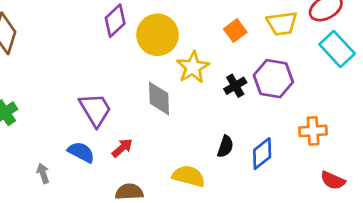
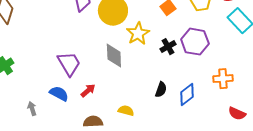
yellow semicircle: (189, 176) -> (126, 111), moved, size x0.7

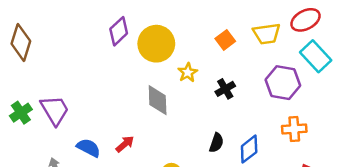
yellow star: (138, 34) -> (188, 73), size x0.7
purple hexagon: (195, 42) -> (283, 83), moved
purple trapezoid: (69, 64) -> (55, 110), moved

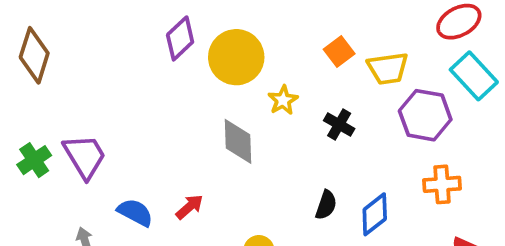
yellow trapezoid: (267, 34) -> (388, 68), moved
black cross: (225, 89) -> (339, 125), turned -30

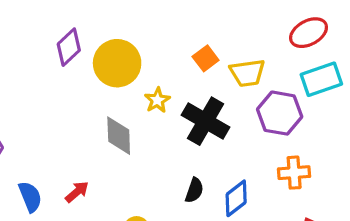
cyan rectangle: (474, 76) -> (321, 79), turned -66
black cross: (339, 125) -> (206, 121), size x1.8
blue semicircle: (135, 212) -> (30, 197), turned 40

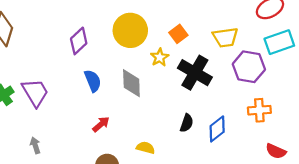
purple diamond: (69, 47) -> (79, 41), moved
orange square: (206, 58) -> (178, 34), moved
blue semicircle: (30, 197) -> (93, 81), moved

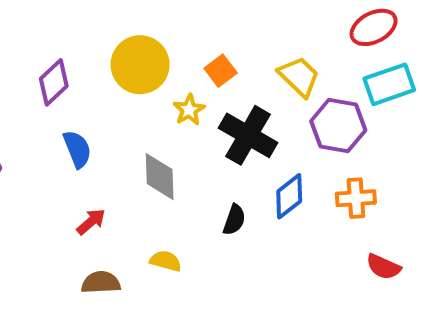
yellow trapezoid: (225, 37) -> (299, 76), turned -128
gray diamond: (131, 83) -> (160, 177), moved
blue diamond: (217, 129) -> (289, 196), moved

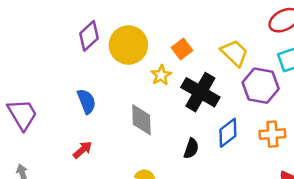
purple diamond: (54, 82) -> (89, 36), moved
red arrow: (91, 222) -> (83, 150), moved

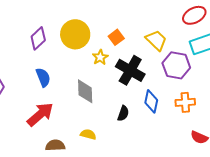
purple diamond: (89, 36) -> (38, 38), moved
blue diamond: (228, 133) -> (151, 101), turned -40
red arrow: (83, 150) -> (40, 114), size x1.8

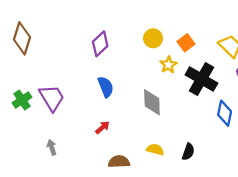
yellow circle: (75, 34) -> (153, 38), moved, size x0.6
black semicircle: (123, 113) -> (188, 152), moved
red arrow: (40, 114) -> (102, 128), size x0.5

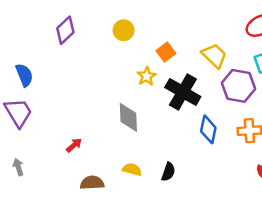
yellow circle: (153, 38) -> (124, 30), moved
purple diamond: (100, 44) -> (65, 30), moved
blue semicircle: (106, 87) -> (24, 75), moved

